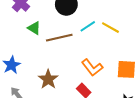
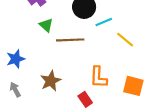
cyan line: (88, 26) -> (104, 22), moved
orange L-shape: (92, 67) -> (98, 77), turned 30

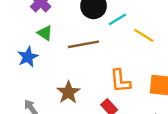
green triangle: (46, 25) -> (45, 33), moved
blue star: (16, 59) -> (28, 57), moved

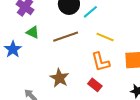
yellow line: (144, 35) -> (105, 37), moved
blue star: (28, 57) -> (13, 49), moved

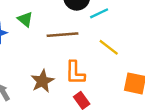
orange L-shape: (101, 62) -> (75, 73), moved

